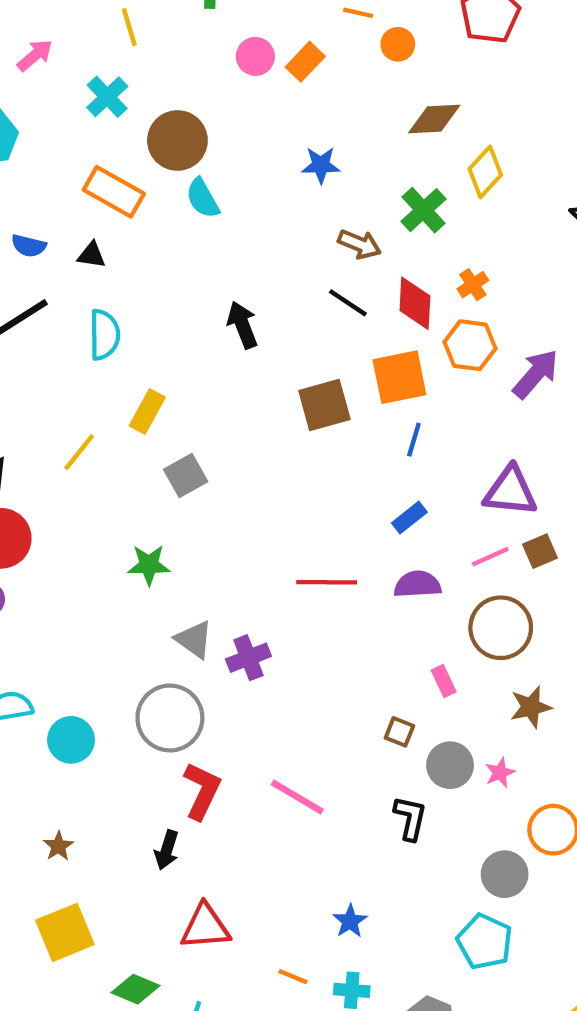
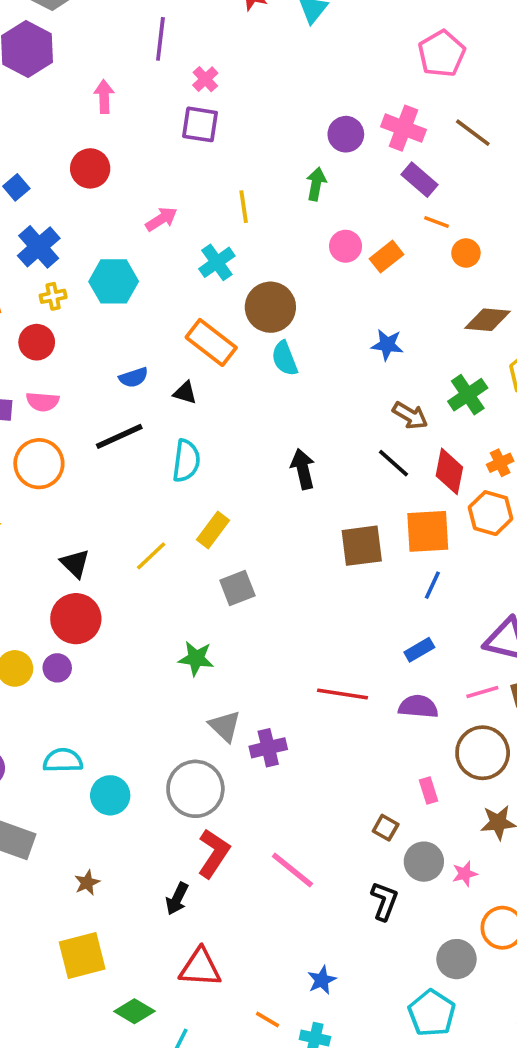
blue semicircle: (29, 246) -> (134, 377), turned -40

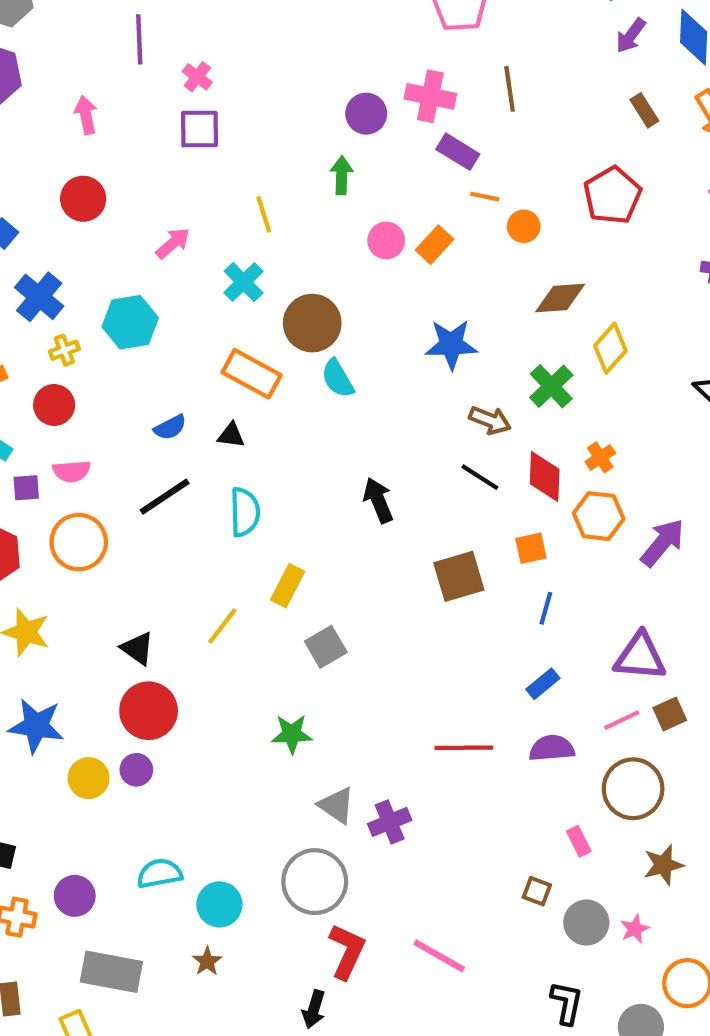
brown line: (473, 133) -> (510, 89), turned 54
blue star: (387, 345) -> (451, 344), size x1.4
orange square: (428, 531) -> (531, 548), size x0.6
brown star: (87, 883) -> (207, 961), moved
black L-shape: (384, 901) -> (567, 1003), moved

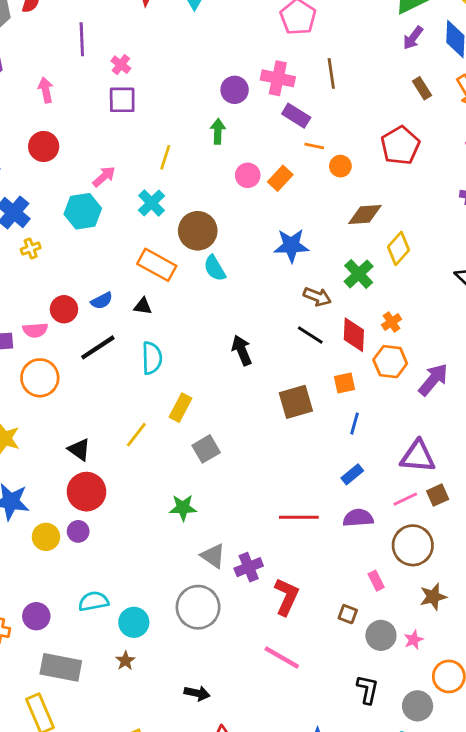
yellow line: (264, 214) -> (165, 157), turned 35
cyan hexagon: (130, 322) -> (83, 211), moved
red circle: (54, 405) -> (64, 309), moved
red L-shape: (347, 951) -> (286, 597), moved
black arrow: (314, 1009) -> (197, 693), turned -95

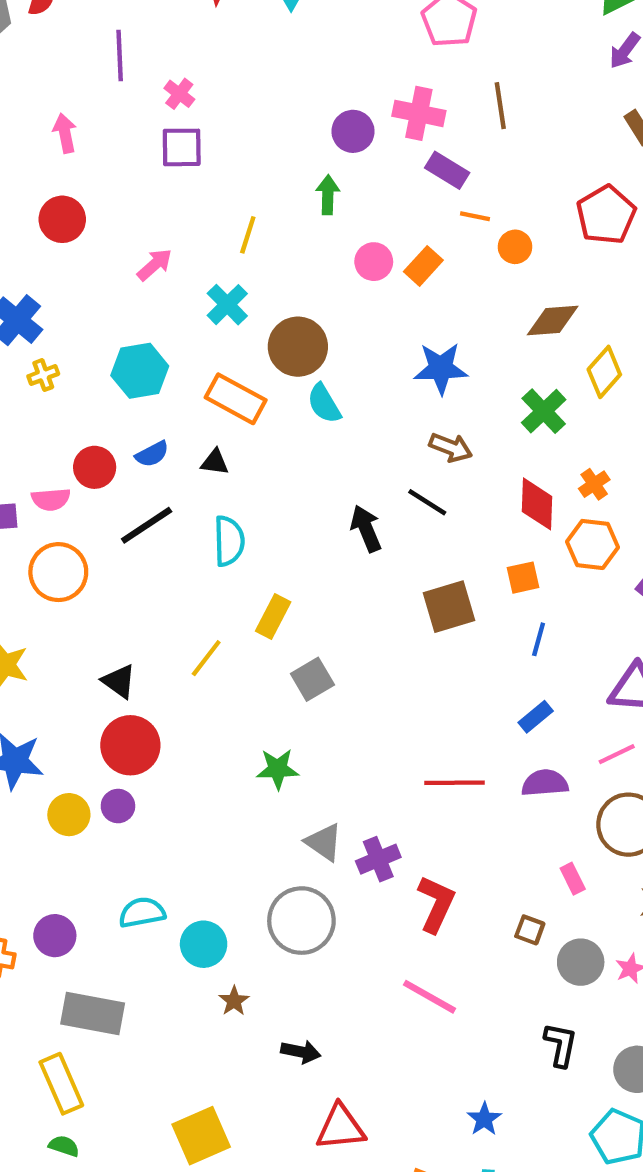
cyan hexagon: (83, 211) -> (140, 371), moved
brown arrow: (317, 297) -> (451, 447), moved
black line: (310, 335) -> (427, 502), moved
brown star: (125, 661) -> (234, 1001), moved

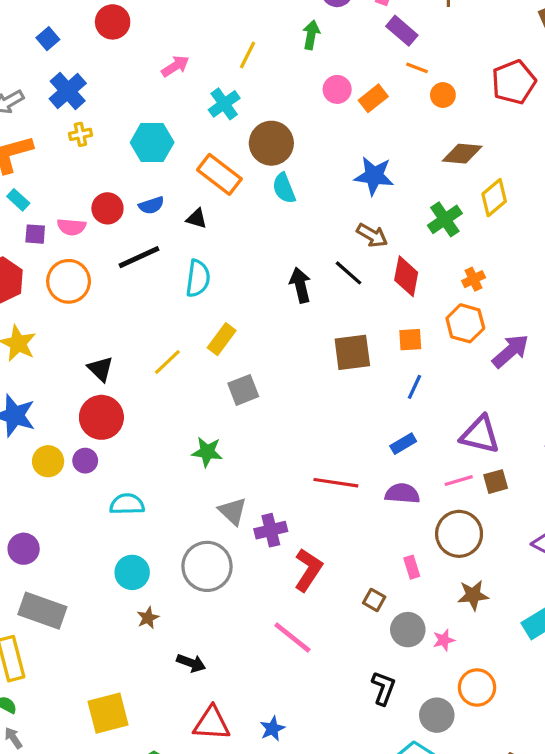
red diamond: (537, 504) -> (406, 276), moved
cyan semicircle: (142, 912) -> (127, 504), moved
blue star: (484, 1119) -> (272, 729), moved

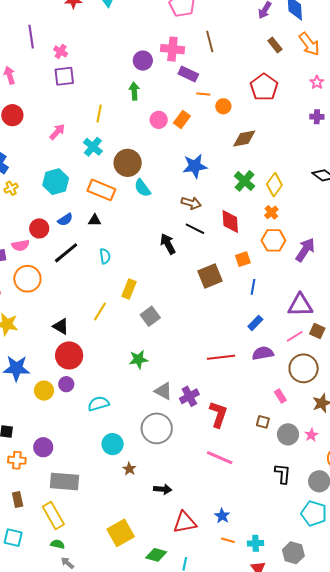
yellow diamond: (494, 198) -> (274, 185), moved
brown arrow: (372, 235) -> (191, 203), moved
cyan semicircle: (198, 278) -> (105, 256), size x0.7
brown square: (496, 482) -> (317, 331), turned -35

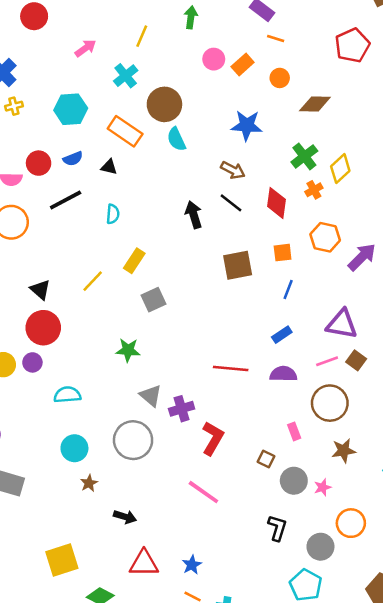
orange circle: (223, 106) -> (280, 78), moved
orange cross: (271, 212) -> (314, 190), moved

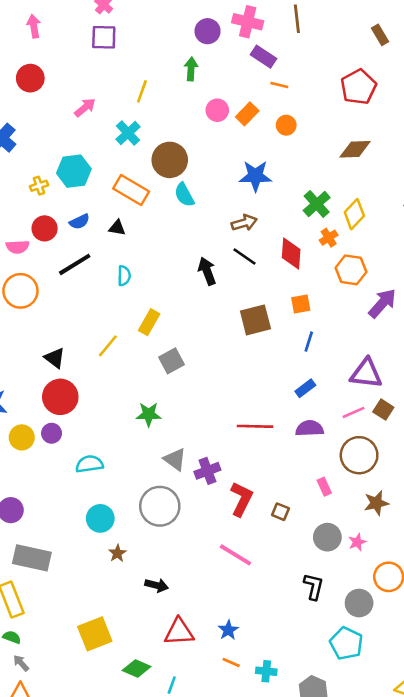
brown diamond: (315, 104) -> (355, 149), moved
yellow cross: (14, 106) -> (39, 186), moved
brown arrow: (233, 170) -> (244, 223), turned -40
orange hexagon: (325, 237) -> (351, 270), moved
brown square: (266, 459) -> (280, 512), moved

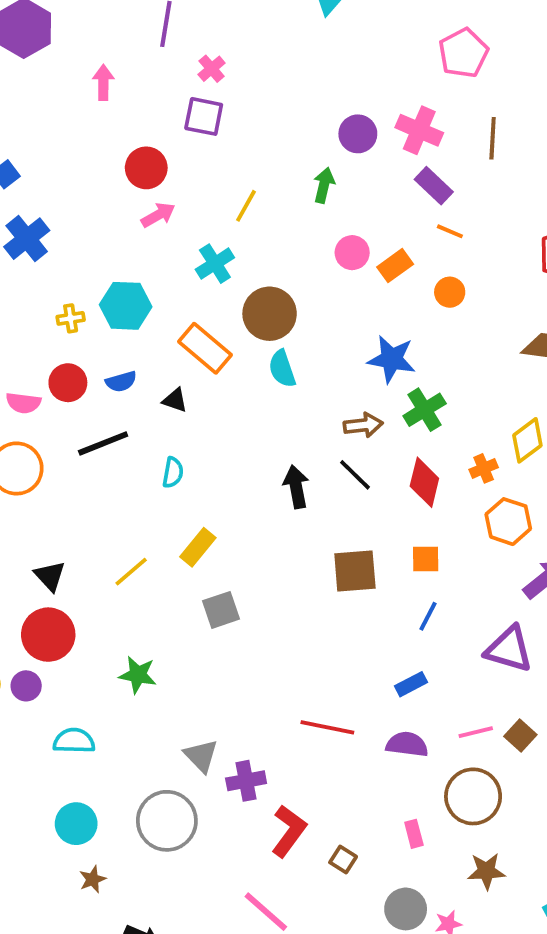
red circle: (30, 78) -> (146, 168), moved
green cross: (317, 204) -> (425, 410), moved
purple triangle: (366, 373) -> (509, 649), moved
green star: (149, 414) -> (138, 675), moved

